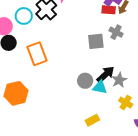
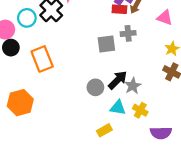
gray cross: (116, 32) -> (128, 33), turned -32
cyan triangle: (100, 87) -> (118, 108), moved

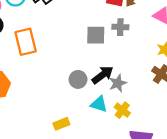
yellow rectangle: (104, 130) -> (61, 124), moved

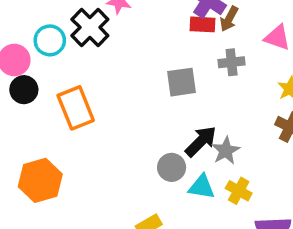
gray cross: (120, 27) -> (232, 62), moved
gray circle: (78, 79) -> (172, 167), moved

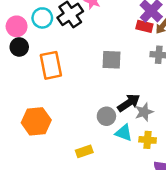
gray square: (181, 82) -> (111, 60), moved
orange hexagon: (40, 180) -> (36, 121), moved
yellow cross: (239, 191) -> (148, 140), turned -35

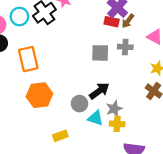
gray square: (111, 60) -> (100, 53), moved
gray star: (144, 112) -> (114, 109), moved
orange hexagon: (36, 121) -> (39, 95), moved

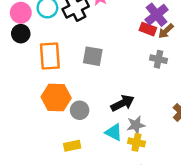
gray square: (100, 53) -> (93, 56), moved
gray circle: (79, 104) -> (80, 110), moved

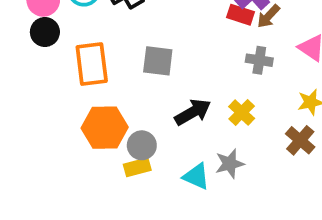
black arrow: (123, 103) -> (193, 112), moved
yellow cross: (136, 142) -> (242, 112), moved, turned 35
yellow rectangle: (72, 146) -> (137, 167), moved

